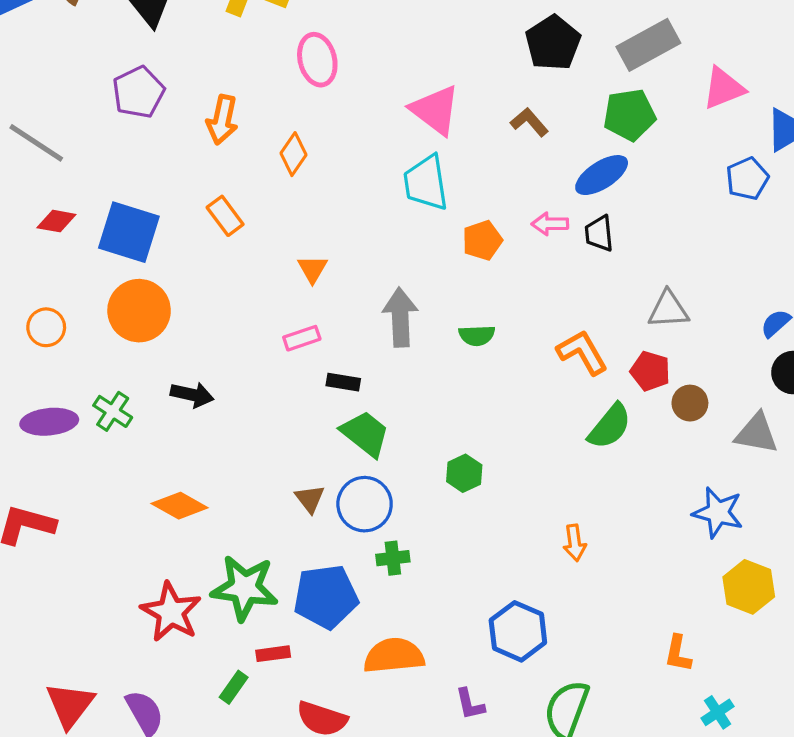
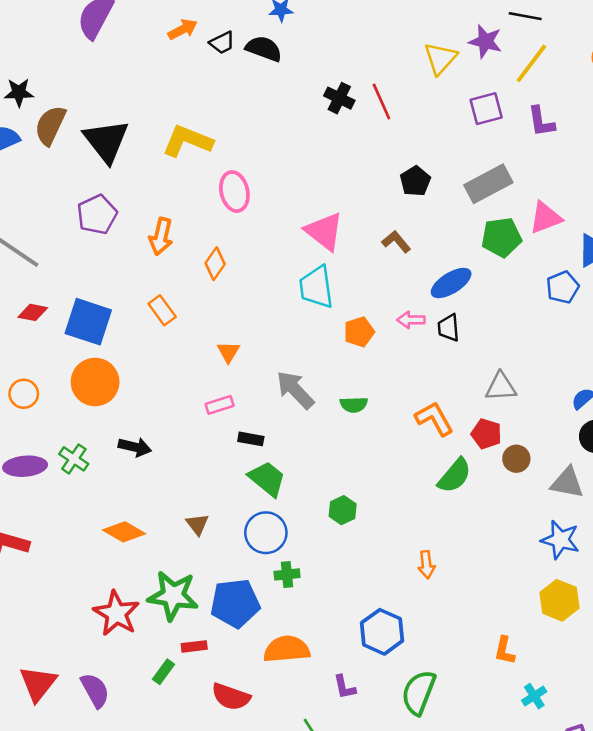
black pentagon: (553, 43) -> (415, 181), size x0.7
green pentagon: (629, 115) -> (501, 237), moved
gray arrow: (400, 317) -> (295, 390), turned -42
brown triangle: (310, 499) -> (197, 524), moved
blue star: (718, 512) -> (560, 540), moved

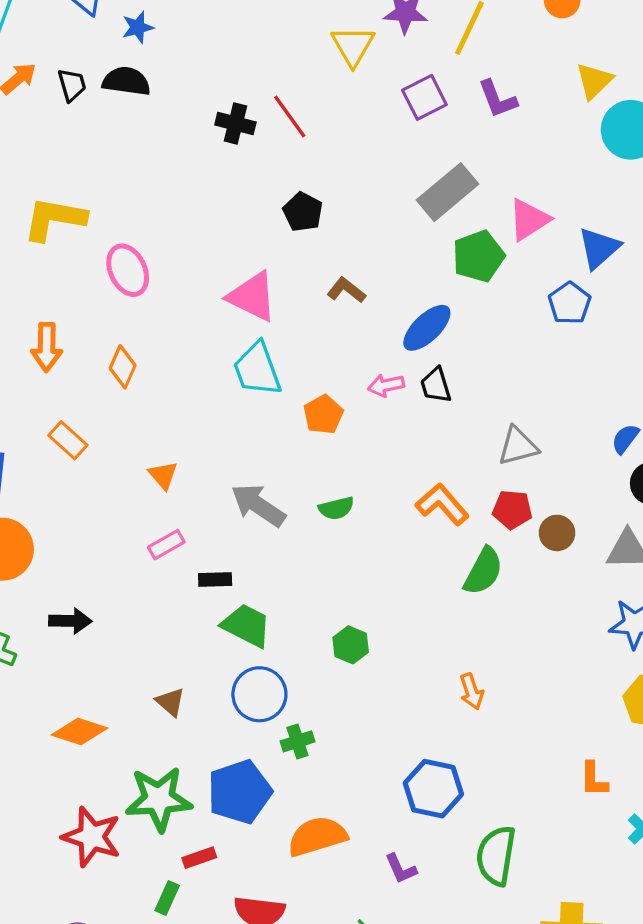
black trapezoid: (222, 43) -> (72, 85), turned -68
black pentagon: (415, 181) -> (303, 212), moved

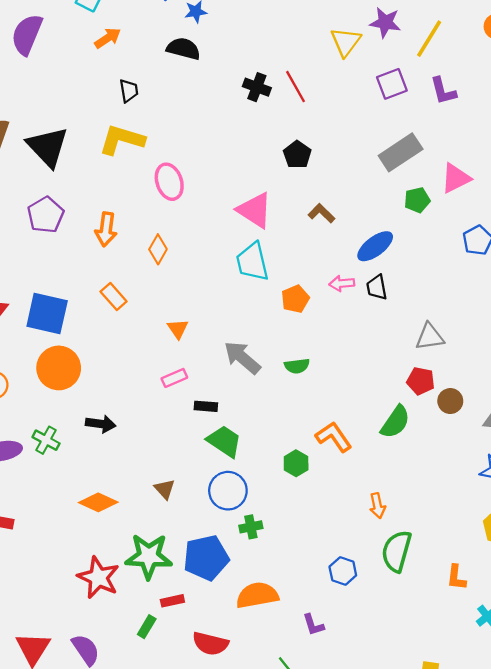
black trapezoid: (72, 85) -> (129, 91), moved
green pentagon: (478, 256) -> (417, 200), size x0.7
orange L-shape: (442, 504) -> (334, 437), moved
blue hexagon: (433, 789) -> (343, 571), size x0.7
green semicircle: (496, 856) -> (397, 551), moved

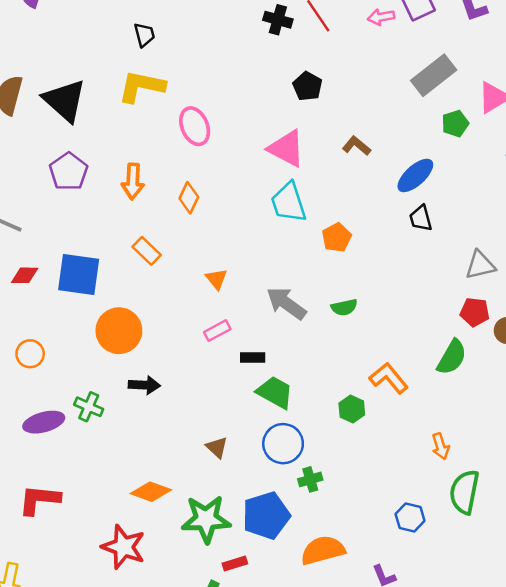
black pentagon: (297, 155) -> (307, 86), moved
pink arrow: (342, 283) -> (381, 17), moved
orange circle: (59, 368) -> (119, 331), moved
orange diamond: (98, 502) -> (151, 492), moved
red star: (98, 577) -> (124, 547), moved

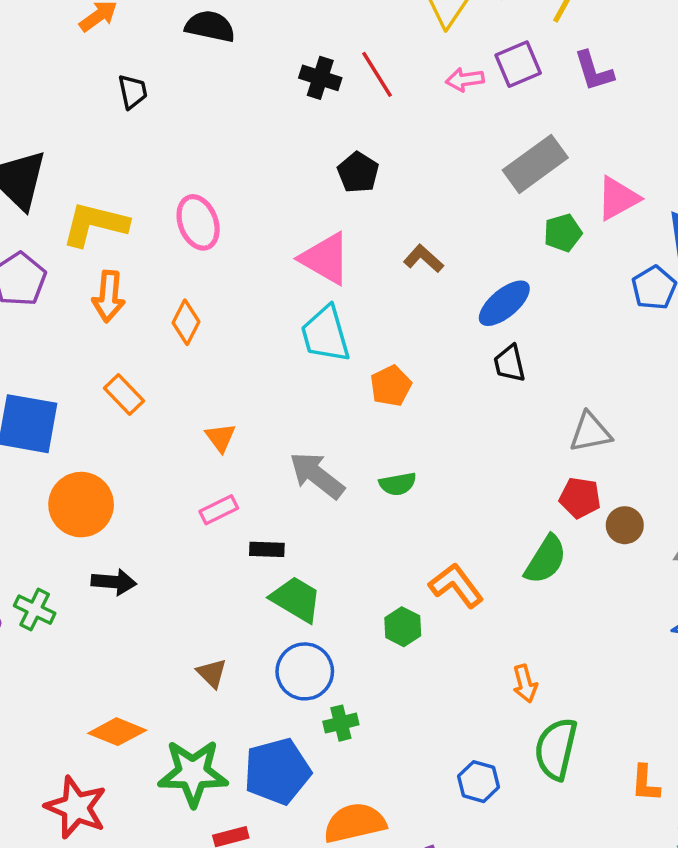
yellow L-shape: (141, 86) -> (95, 224), moved

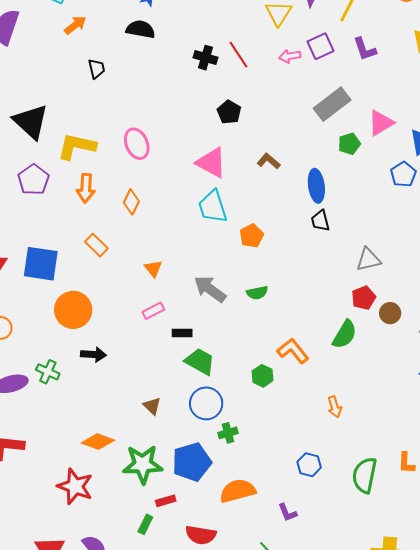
blue ellipse: (504, 303) -> (316, 186), turned -56
red pentagon: (580, 498) -> (364, 298), turned -30
green semicircle: (556, 749) -> (365, 475), moved

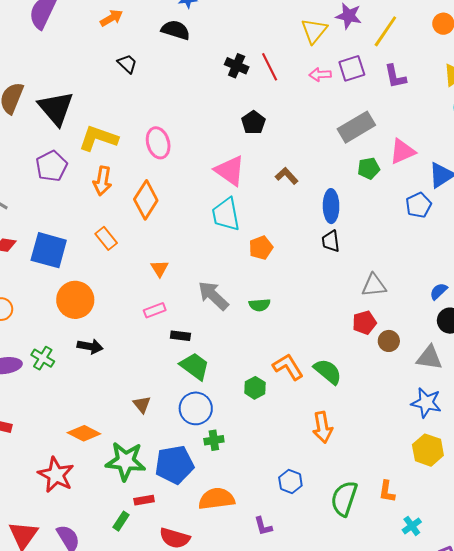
black trapezoid: (97, 69) -> (127, 64), turned -40
orange diamond: (131, 202) -> (146, 200), size x1.5
green semicircle: (345, 334) -> (328, 371), moved, turned -88
orange arrow: (335, 407) -> (323, 427), size x1.4

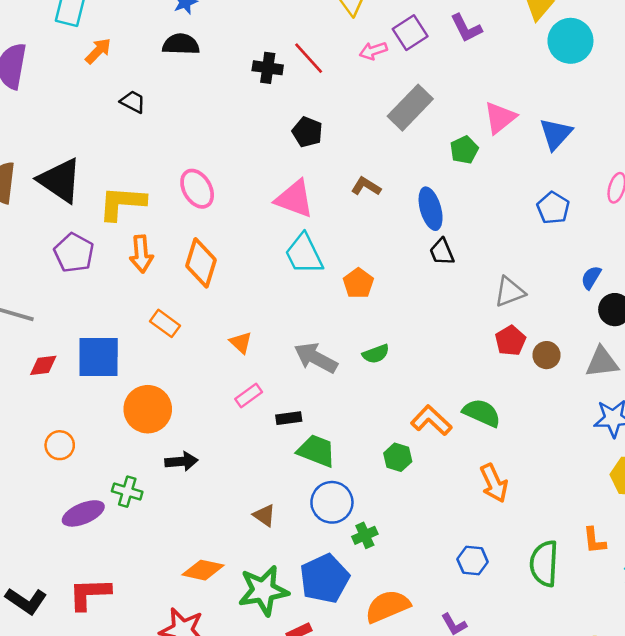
gray rectangle: (356, 127) -> (410, 108), moved
blue pentagon: (418, 205) -> (553, 208), moved

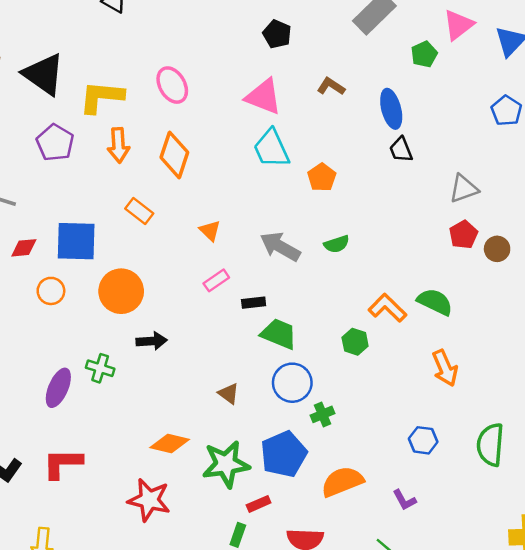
orange circle: (60, 445) -> (51, 291), moved
purple ellipse: (83, 513) -> (58, 388), turned -45

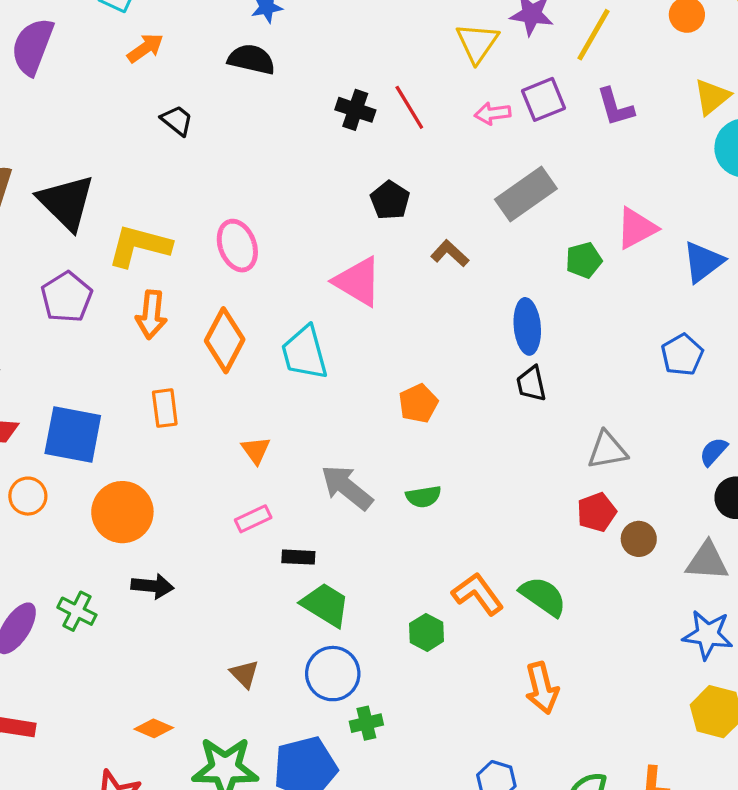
brown L-shape: (331, 86) -> (450, 253), moved
cyan trapezoid: (271, 149) -> (305, 353), moved
orange rectangle: (139, 211) -> (165, 408), turned 36
orange diamond: (170, 444) -> (154, 728), size x0.7

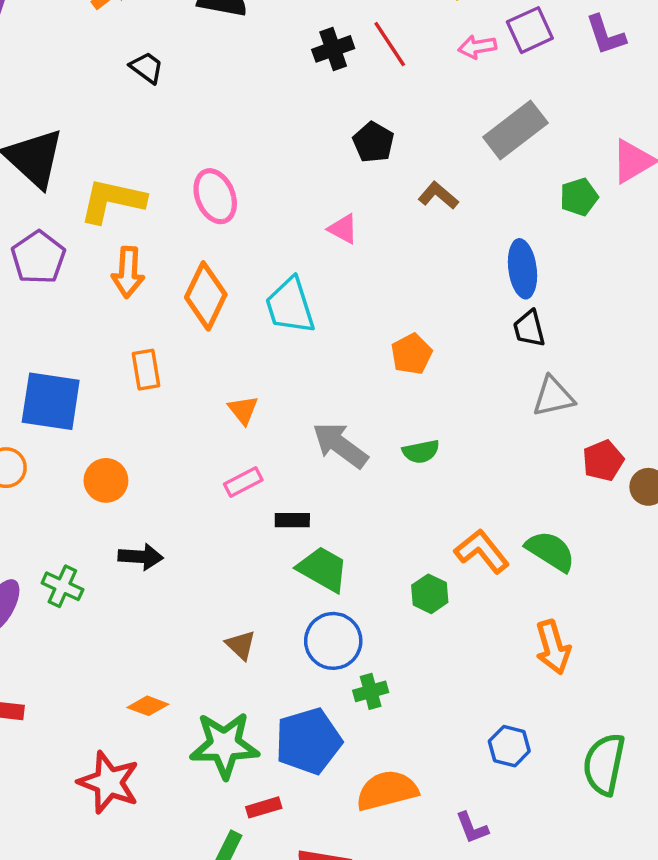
black cross: (355, 110) -> (333, 49), turned -36
pink triangle: (358, 282) -> (343, 229), size x0.6
gray triangle: (607, 450) -> (553, 397), moved
orange circle: (122, 512) -> (106, 480), size x0.7

